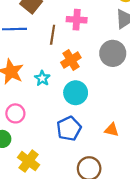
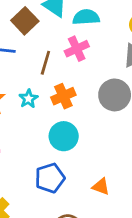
pink cross: (77, 20) -> (77, 49), turned -36
cyan star: (42, 78) -> (28, 99), moved

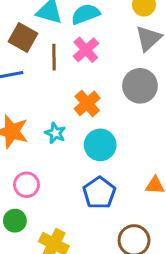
brown line: (45, 63) -> (54, 57), moved
cyan star: (28, 99) -> (55, 133), moved

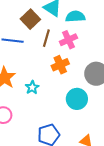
orange cross: (87, 103) -> (60, 65), moved
cyan circle: (100, 145) -> (77, 99), moved

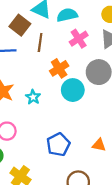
pink cross: (68, 40) -> (79, 39), moved
cyan circle: (77, 99) -> (73, 90), moved

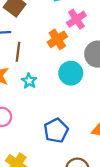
brown line: (40, 43) -> (18, 52), moved
orange cross: (59, 68) -> (57, 39), moved

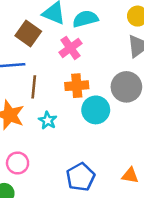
pink cross: (76, 19) -> (70, 48), moved
orange cross: (57, 39) -> (77, 86), moved, turned 30

